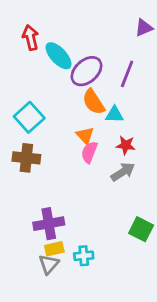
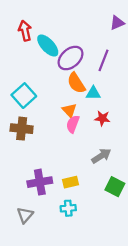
gray arrow: (123, 172) -> (101, 156), moved
yellow rectangle: (54, 249) -> (71, 182), moved
gray triangle: (49, 264) -> (25, 215), moved

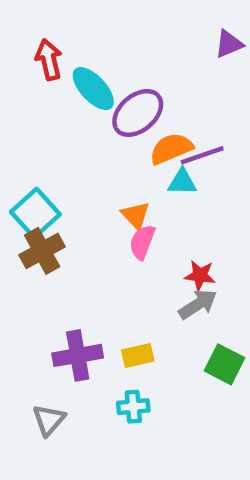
purple line: (104, 60) -> (202, 155), moved, turned 50
orange semicircle: (76, 83) -> (171, 149), moved, turned 100
cyan square: (24, 96) -> (35, 213), moved
red star: (102, 118) -> (200, 275), moved
brown cross: (22, 129) -> (42, 251), turned -35

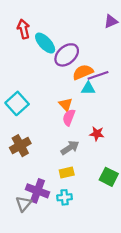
brown cross: (42, 251) -> (20, 146), moved
gray arrow: (198, 304) -> (70, 148), moved
purple cross: (78, 355) -> (38, 191), moved, turned 30

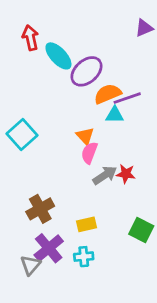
brown cross: (20, 146) -> (40, 209), moved
gray arrow: (70, 148) -> (105, 175), moved
purple cross: (38, 191) -> (49, 248), turned 30

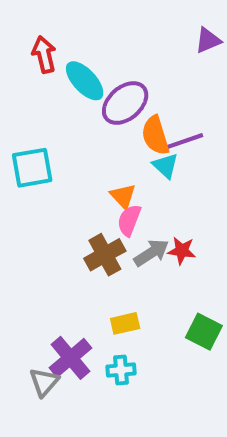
orange semicircle: (108, 94) -> (155, 135), turned -84
cyan triangle: (115, 115) -> (166, 166), turned 42
cyan square: (22, 135) -> (32, 168), moved, turned 32
brown cross: (40, 209) -> (105, 255), moved

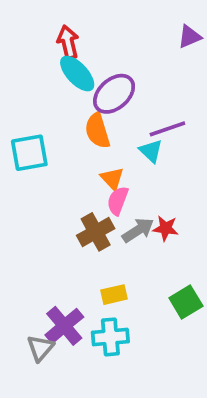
red arrow: (44, 54) -> (68, 42), moved
orange semicircle: (155, 135) -> (97, 131), moved
green square: (204, 332) -> (186, 302), turned 32
cyan cross: (121, 370) -> (110, 337), size x1.4

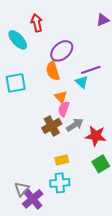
cyan ellipse: (77, 74) -> (18, 40), moved
red star: (166, 228) -> (96, 136), moved, size x1.5
purple cross: (64, 326) -> (33, 199), moved

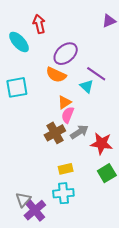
purple line: (91, 70) -> (96, 74), turned 54
orange semicircle: (53, 71) -> (56, 75), turned -48
orange triangle: (61, 97) -> (64, 102), turned 40

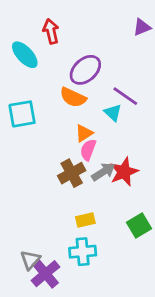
red star: (102, 144) -> (124, 172), moved, turned -30

